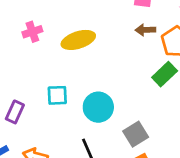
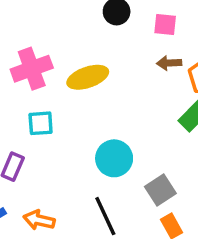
pink cross: (32, 32) -> (32, 69), size x1.6
cyan square: (57, 95) -> (41, 123), moved

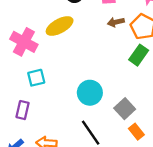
pink cross: (32, 69) -> (24, 42), turned -32
yellow ellipse: (88, 77) -> (60, 26), moved

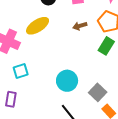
brown arrow: (116, 22) -> (80, 26), moved

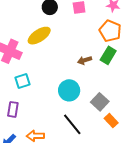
brown arrow: (80, 26) -> (85, 60), moved

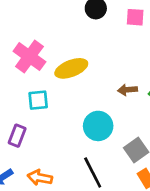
yellow ellipse: (39, 36) -> (71, 68), moved

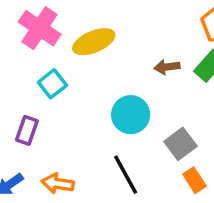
cyan square: (38, 100) -> (52, 84), turned -30

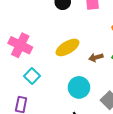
yellow ellipse: (94, 42) -> (67, 47), moved

